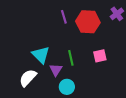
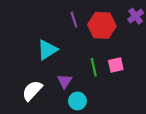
cyan triangle: (41, 55) -> (47, 50), moved, turned 42
green line: (71, 58) -> (94, 67), moved

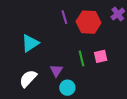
cyan triangle: (47, 50) -> (30, 43), moved

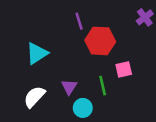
red hexagon: (89, 22) -> (100, 41), moved
green line: (81, 58) -> (103, 86), moved

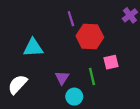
cyan triangle: (37, 53) -> (33, 48), turned 30
white semicircle: (34, 97) -> (18, 84), moved

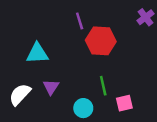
pink square: (111, 62) -> (124, 103), moved
purple triangle: (62, 78) -> (51, 87), moved

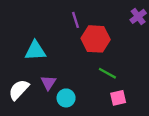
green line: (103, 86) -> (107, 73), moved, turned -48
cyan circle: (83, 108) -> (66, 98), moved

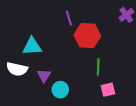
green line: (107, 73) -> (98, 67), turned 63
white semicircle: (19, 90) -> (17, 69), moved, turned -120

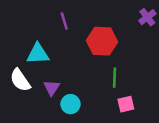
purple line: (69, 18) -> (64, 21), moved
white semicircle: (17, 69) -> (20, 80), turned 42

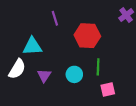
white semicircle: (20, 80) -> (17, 69), turned -114
cyan circle: (70, 104) -> (74, 74), moved

